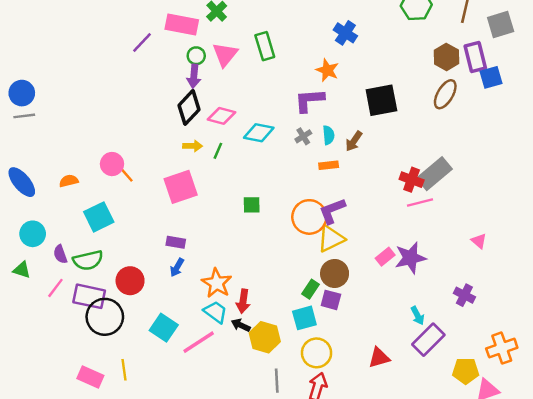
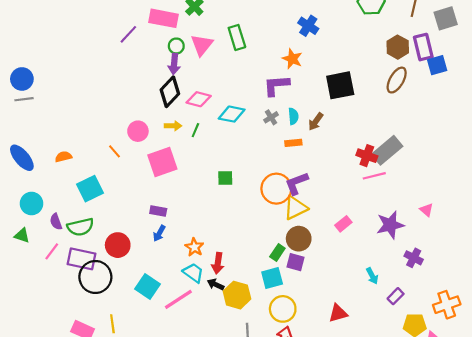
pink circle: (112, 164) -> (138, 131), moved
purple star: (410, 258) -> (390, 225), moved
orange star: (217, 283) -> (194, 247), size x0.7
purple rectangle: (428, 340) -> (396, 296), moved, size x0.6

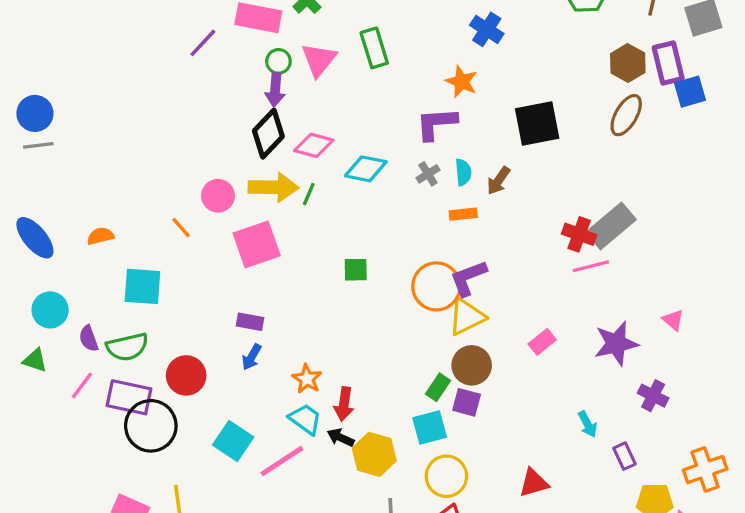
yellow arrow: (173, 126) -> (273, 187), size x1.8
cyan square: (90, 189) -> (142, 286), turned 30
purple rectangle: (396, 296) -> (624, 456), turned -70

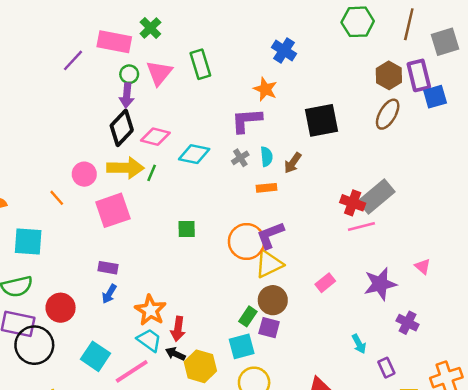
orange star: (307, 379) -> (150, 310), size x1.4

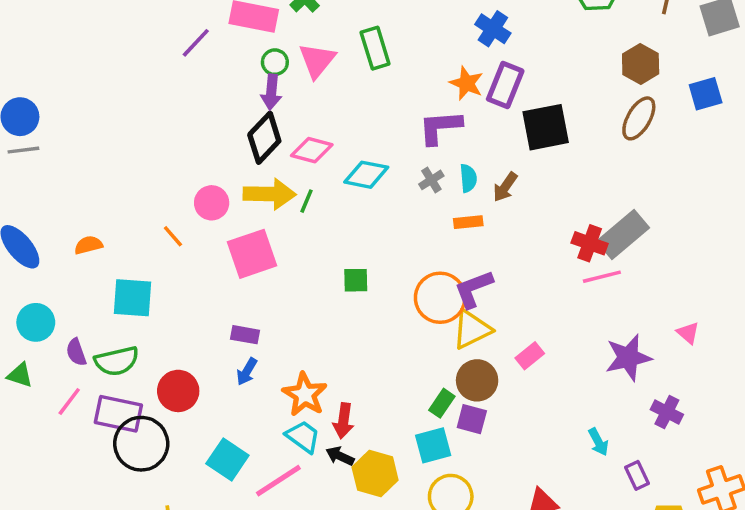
purple rectangle: (419, 75) -> (505, 85), moved, turned 36
pink rectangle: (325, 283) -> (530, 356), moved

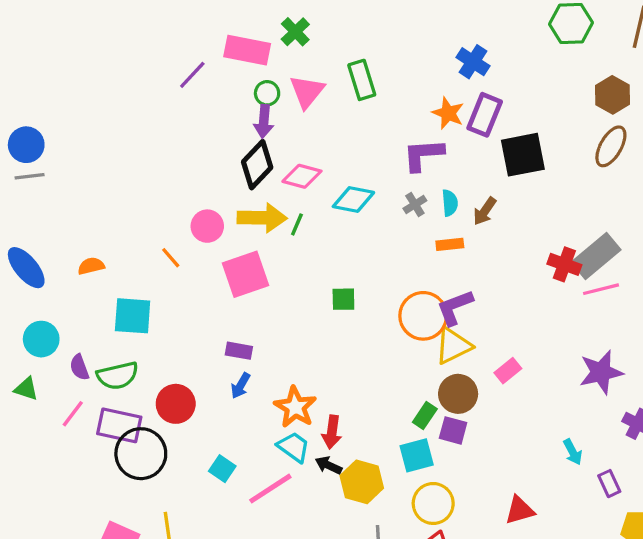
pink line: (602, 277) -> (601, 289), moved
cyan square: (227, 460) -> (222, 469), size x0.7

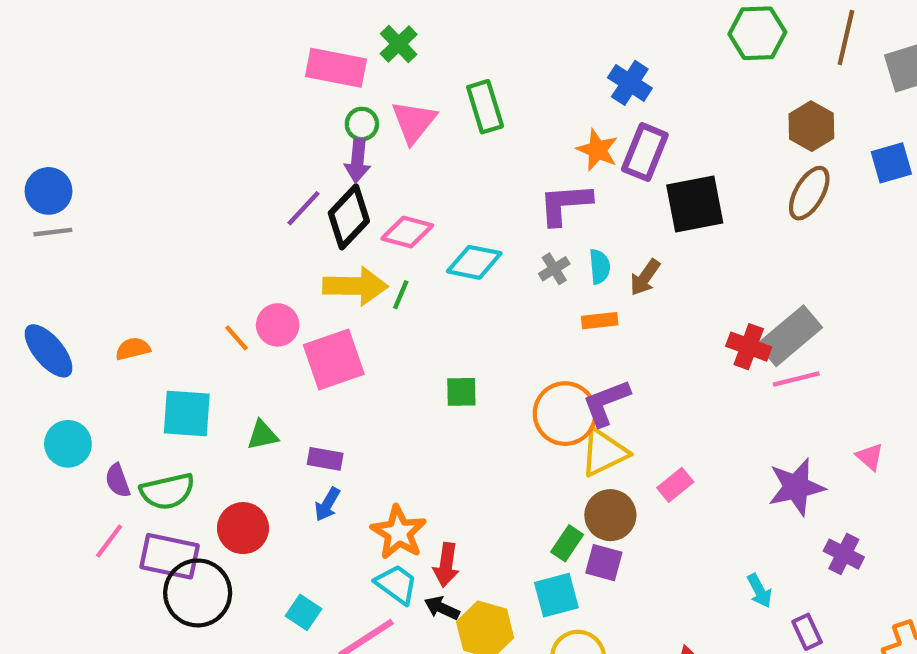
purple line: (192, 75) -> (304, 208), moved
pink circle: (207, 226) -> (278, 325), moved
green triangle: (26, 389) -> (262, 435), moved, turned -30

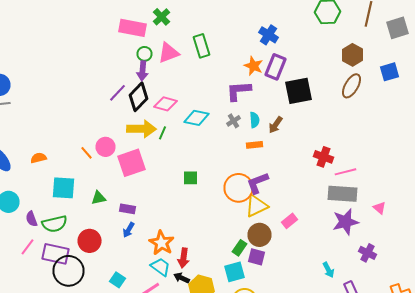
pink triangle: (414, 122) -> (168, 53), turned 30
gray rectangle: (790, 336) -> (342, 194), moved, turned 44

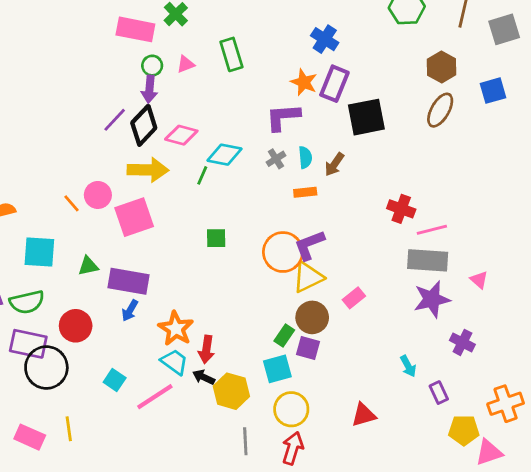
pink triangle: (168, 53) -> (186, 64), size x0.6
green line: (162, 133) -> (202, 175), moved
purple rectangle: (128, 209) -> (128, 281), size x1.8

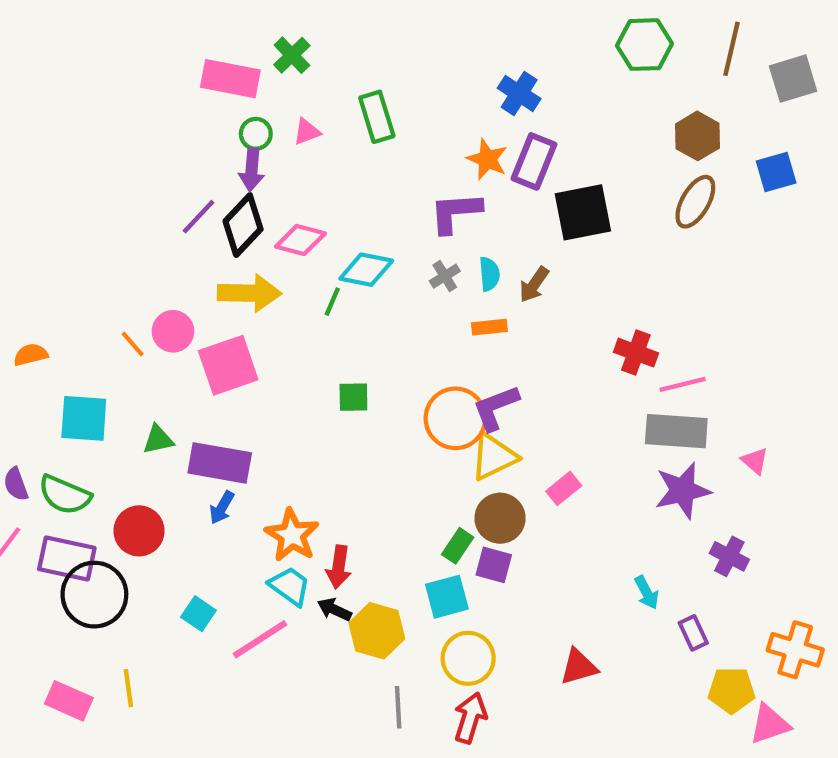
green semicircle: (27, 302) -> (65, 495), turned 36
orange cross: (506, 404) -> (795, 650), turned 36

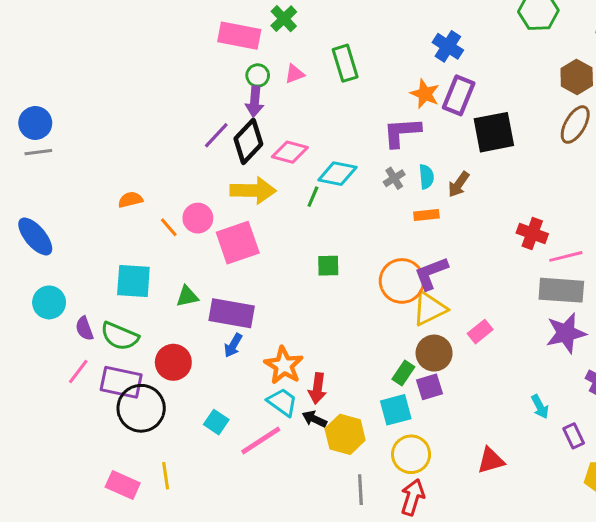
orange semicircle: (31, 355) -> (130, 200), moved
purple square: (494, 565) -> (429, 387), turned -32

